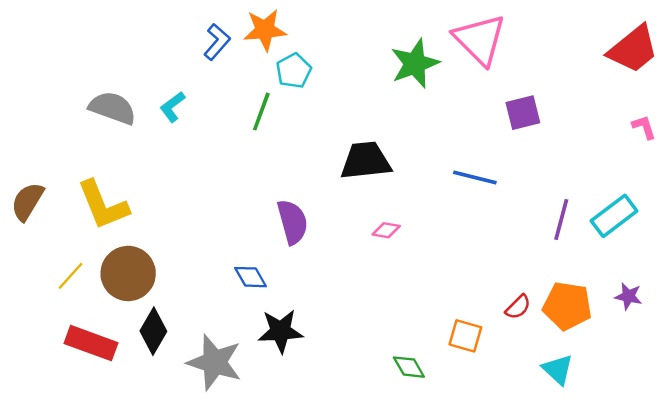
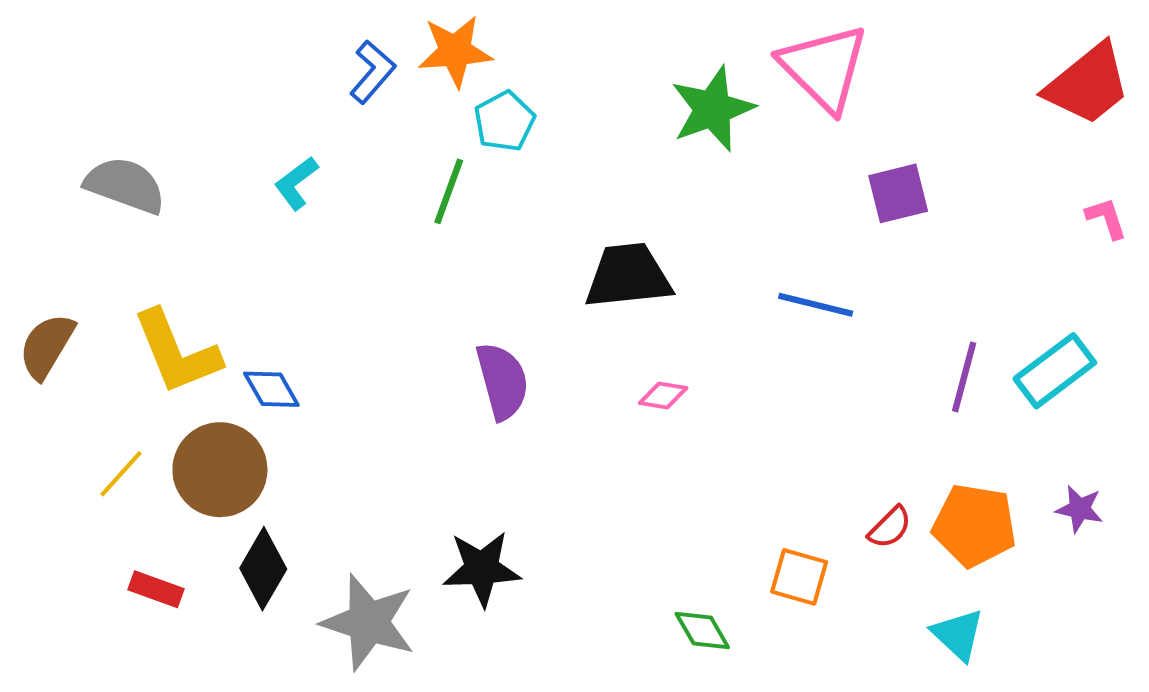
gray semicircle: (113, 108) -> (125, 185), moved
blue diamond: (251, 277) -> (271, 389), moved
red rectangle: (91, 343) -> (156, 589), size x0.6

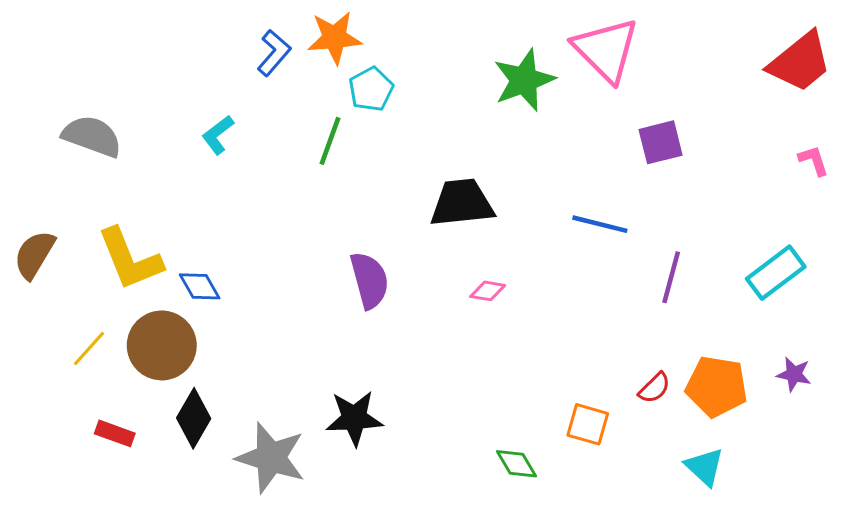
purple line: (964, 377) -> (671, 277), moved

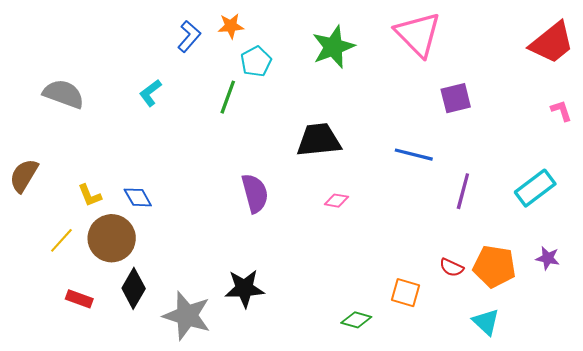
orange star: (335, 38) -> (231, 26), size x0.7
green star: (524, 80) -> (333, 47), moved
yellow L-shape: (130, 259) -> (90, 195), moved, size x0.5
red semicircle: (654, 388) -> (451, 268), turned 70
green diamond: (516, 464) -> (356, 320), turned -44

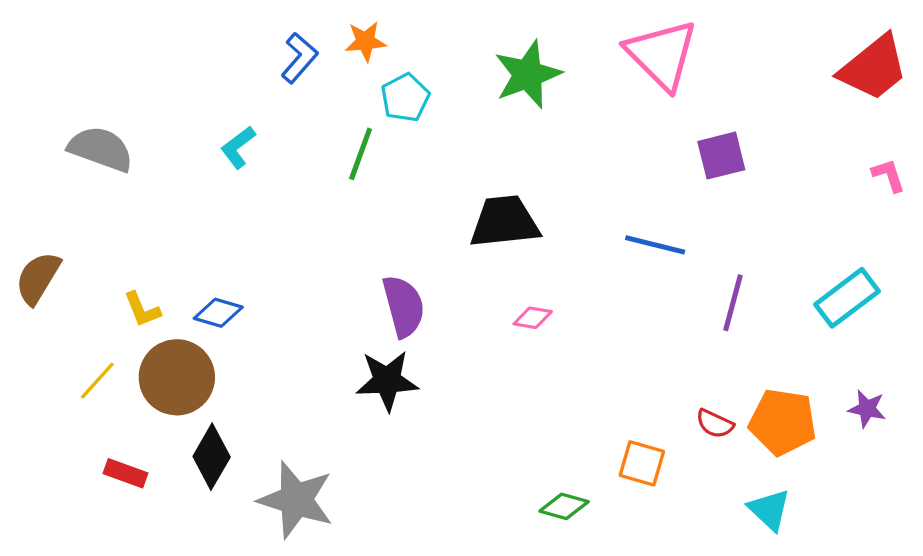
blue diamond: (138, 197) -> (218, 313), turned -44
black star: (244, 288) -> (387, 381), moved

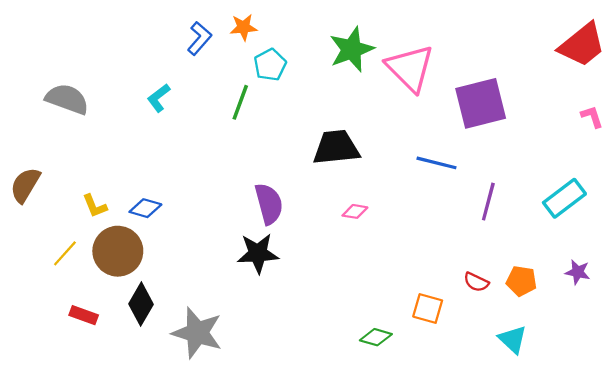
pink triangle: (662, 55) -> (410, 68), moved
purple square: (721, 156) -> (481, 103), size x1.6
orange pentagon: (783, 422) -> (521, 281), size x0.7

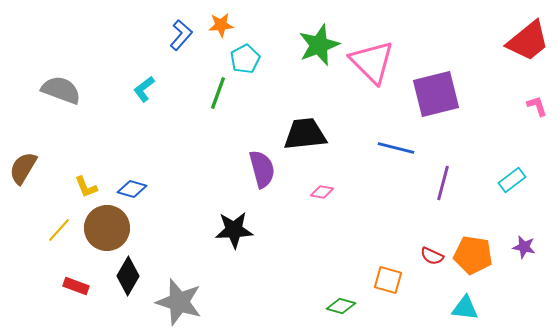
cyan rectangle: (564, 198) -> (512, 180), size x0.7
purple semicircle: (269, 204) -> (262, 169), moved
orange pentagon: (521, 281) -> (473, 255), size x1.4
cyan triangle: (513, 339) -> (465, 308), turned -36

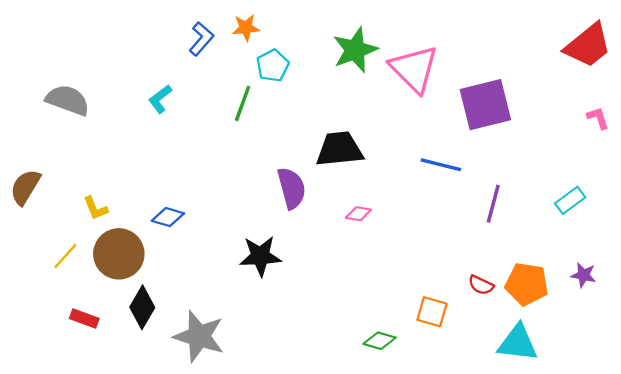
blue diamond: (132, 189) -> (168, 217), moved
cyan triangle: (465, 308) -> (518, 343), size x1.4

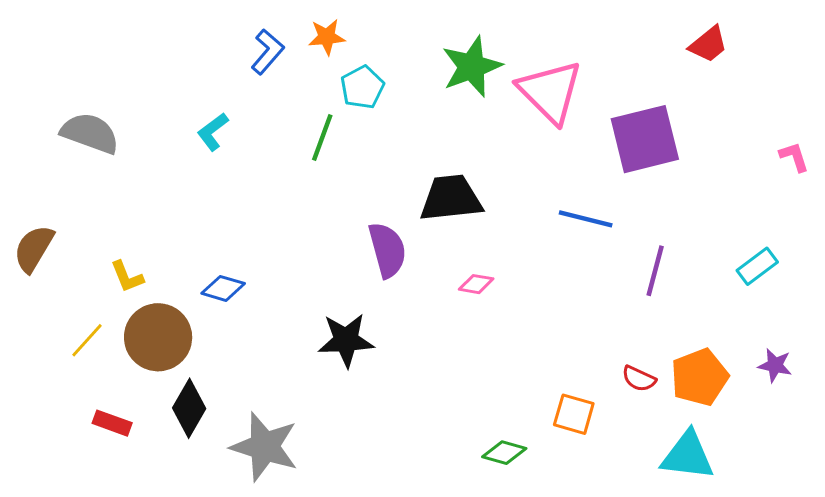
red trapezoid: (588, 45) -> (708, 44), moved, size x0.6
orange pentagon: (527, 284) -> (700, 377), turned -30

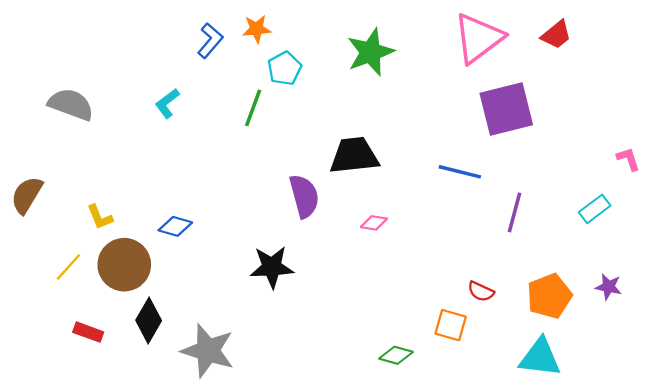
pink triangle: (550, 92) -> (478, 38), moved, turned 38
pink L-shape: (794, 157) -> (628, 159), moved
red semicircle: (639, 379) -> (481, 291), moved

